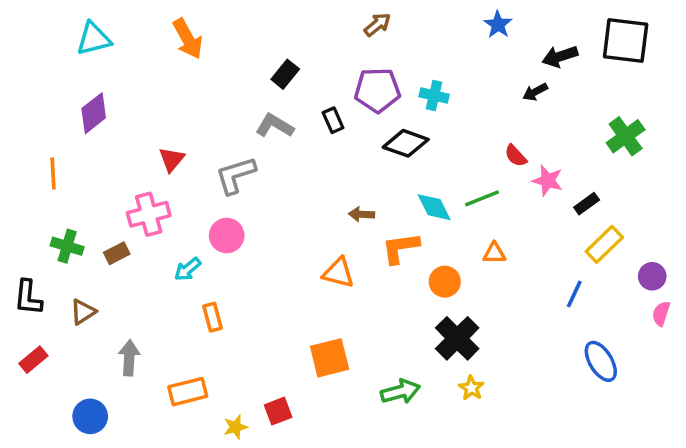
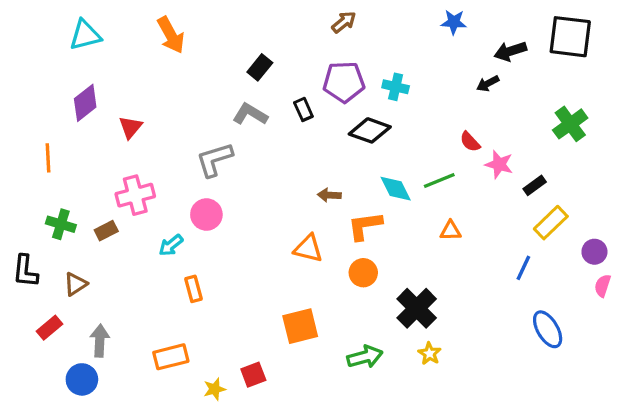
blue star: (498, 25) -> (454, 22), turned -30
red triangle: (172, 159) -> (130, 127), moved
orange circle: (445, 282) -> (363, 273), moved
gray arrow: (129, 358) -> (100, 341), moved
red rectangle: (33, 360) -> (50, 328), moved

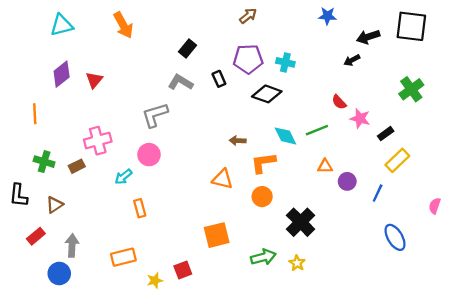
red triangle: (130, 127) -> (94, 80), moved
purple circle: (594, 252) -> (347, 181), moved
yellow star: (430, 354) -> (297, 263), moved

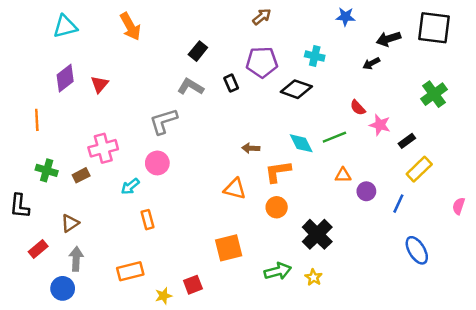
cyan cross: (285, 62) -> (315, 56), moved
black diamond: (267, 94) -> (296, 89), moved
brown triangle: (55, 205) -> (70, 223), moved
pink semicircle: (435, 206) -> (459, 206), moved

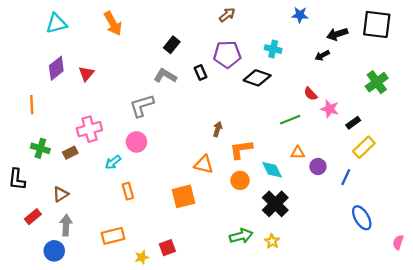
cyan diamond: (301, 143) -> (272, 170), moved
brown arrow: (251, 148) -> (218, 129), turned 104
pink semicircle: (459, 206) -> (398, 242), moved
orange square: (229, 248) -> (183, 196), moved

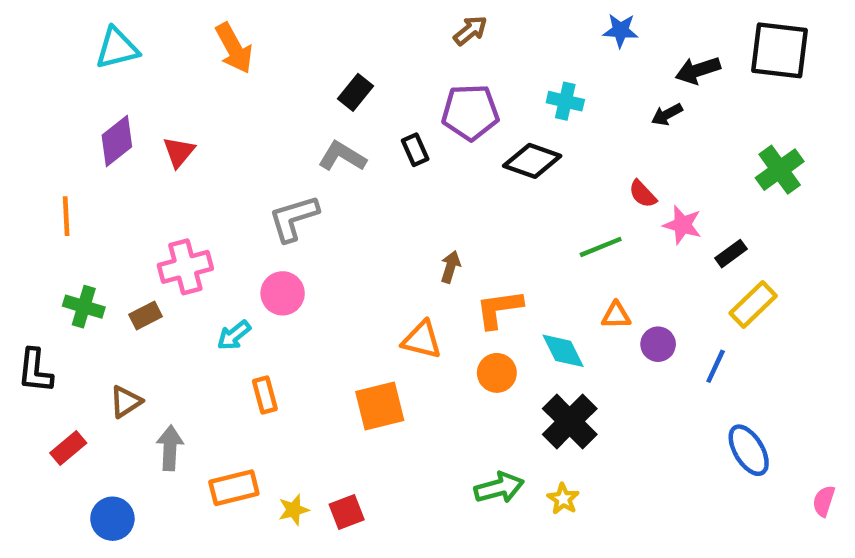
gray arrow: (66, 225) -> (170, 448), moved
yellow star: (142, 257) -> (294, 510), moved

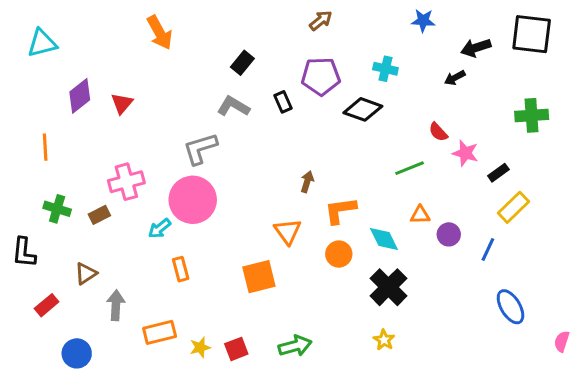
cyan triangle: (117, 48) -> (42, 43), moved
green cross: (780, 170) -> (532, 115), turned 32
pink circle: (283, 293) -> (193, 200), size x1.6
orange triangle: (422, 340) -> (288, 231), turned 40
green arrow: (499, 488) -> (295, 346), moved

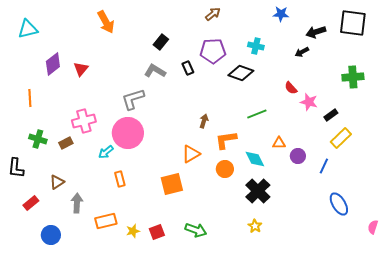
green line: (410, 168) -> (257, 114), moved
orange triangle: (288, 231) -> (191, 154), turned 36
green arrow: (295, 346) -> (196, 230), turned 35

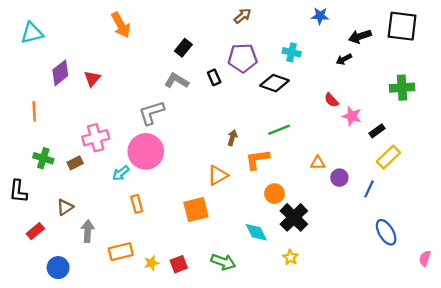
green line: (257, 114) -> (279, 130), moved
cyan diamond: (255, 159) -> (256, 232), moved
orange circle: (225, 169) -> (274, 194), moved

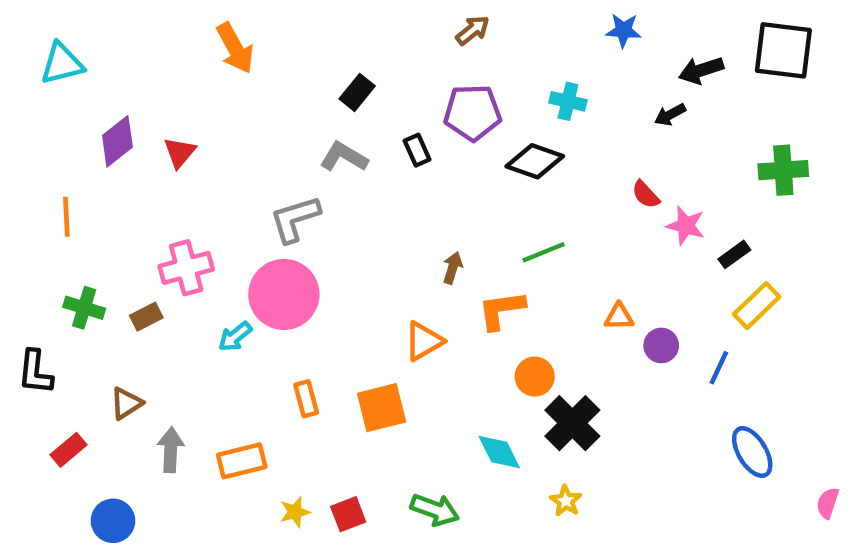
orange rectangle: (137, 204) -> (306, 399), moved
orange rectangle: (121, 252) -> (242, 461), moved

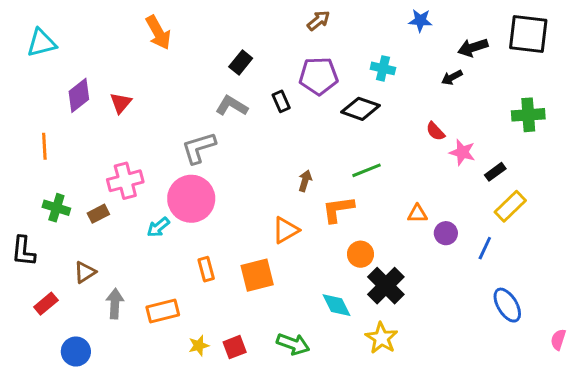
yellow star: (566, 501) -> (381, 338), size x1.5

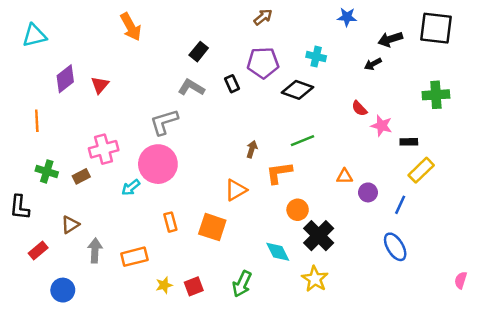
black rectangle: (495, 172) -> (409, 142), turned 35
orange square: (257, 275) -> (212, 227), turned 32
blue ellipse: (507, 305) -> (395, 247), moved
green arrow: (293, 344) -> (242, 284), turned 95

